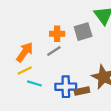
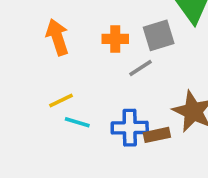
gray line: (54, 51) -> (141, 68), moved
orange arrow: (25, 52) -> (57, 37), moved, turned -54

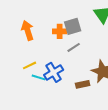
gray square: (159, 35) -> (73, 26), moved
blue cross: (130, 128) -> (54, 72), moved, turned -30

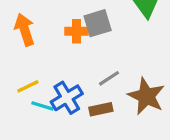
gray line: (74, 47) -> (109, 78), moved
brown rectangle: (83, 84) -> (101, 109), moved

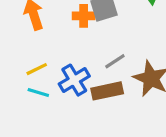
cyan line: (42, 106) -> (38, 93), moved
brown rectangle: (101, 109) -> (107, 91), size x1.4

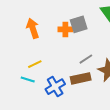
blue cross: (74, 80) -> (55, 87), moved
cyan line: (38, 93) -> (28, 79), moved

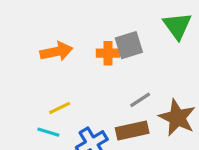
orange arrow: (33, 28) -> (56, 52), turned 96

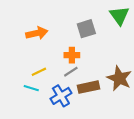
orange cross: (108, 53) -> (72, 55), moved
gray line: (140, 100) -> (71, 72), moved

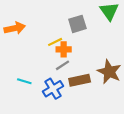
orange arrow: (37, 33) -> (15, 28), moved
yellow line: (39, 72) -> (55, 42), moved

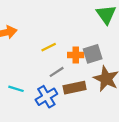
gray square: (77, 24) -> (93, 54), moved
orange cross: (64, 49) -> (76, 55), moved

